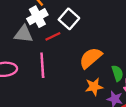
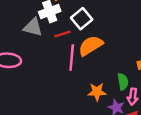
orange semicircle: (91, 58) -> (91, 46), moved
pink line: (42, 65) -> (72, 58), moved

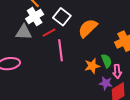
orange semicircle: (91, 46) -> (88, 28), moved
orange star: (97, 92) -> (92, 66), moved

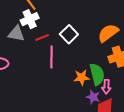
white square: (62, 17) -> (69, 34), moved
orange semicircle: (88, 28) -> (108, 33), moved
green semicircle: (107, 61) -> (97, 74), size x1.5

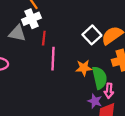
white square: (69, 34) -> (92, 35), moved
red line: (42, 38) -> (44, 38), turned -64
orange star: (82, 77) -> (84, 68), moved

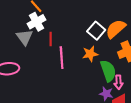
gray triangle: (17, 33) -> (25, 37), turned 48
orange star: (84, 68) -> (90, 54), moved

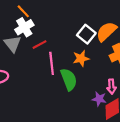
red line: (51, 39) -> (39, 45), turned 64
green semicircle: (108, 71) -> (69, 79), moved

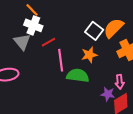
white cross: (24, 27) -> (33, 25), turned -36
green semicircle: (69, 79) -> (78, 75), turned -60

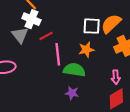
white square: (94, 31) -> (92, 26), turned -36
purple star: (108, 94) -> (72, 93), moved

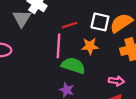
red line: (46, 36) -> (70, 25), moved
pink arrow: (116, 77) -> (116, 81), turned -88

